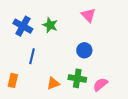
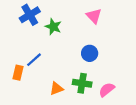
blue cross: (23, 26) -> (30, 15), moved, turned 30
blue line: (32, 56) -> (34, 60), turned 35
orange rectangle: (13, 80) -> (18, 73), moved

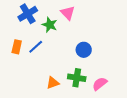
pink triangle: (94, 16) -> (68, 13), moved
blue line: (34, 60) -> (36, 47), moved
orange rectangle: (18, 73) -> (17, 47), moved

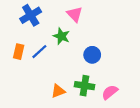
green star: (50, 25) -> (61, 36), moved

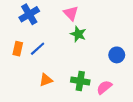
green star: (61, 36) -> (78, 34), moved
blue circle: (92, 55) -> (117, 55), moved
orange triangle: (58, 91) -> (46, 80), moved

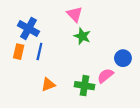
blue cross: (29, 14) -> (28, 28), moved, turned -30
blue line: (38, 49) -> (39, 52), turned -35
pink semicircle: (104, 87) -> (105, 76), moved

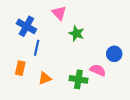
pink triangle: (75, 14) -> (59, 13), moved
orange rectangle: (19, 52) -> (20, 68), moved
pink semicircle: (105, 76) -> (98, 70), turned 63

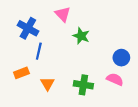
orange rectangle: (20, 68) -> (21, 73), turned 56
pink semicircle: (98, 70) -> (115, 79), moved
orange triangle: (45, 78) -> (47, 84), turned -40

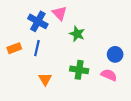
blue cross: (28, 28) -> (38, 21), moved
orange rectangle: (21, 73) -> (14, 48), moved
green cross: (83, 85) -> (79, 70), moved

